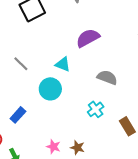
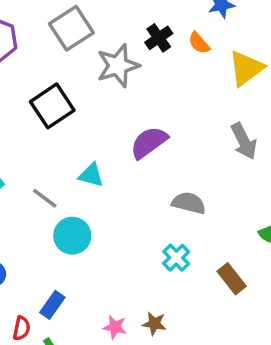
cyan triangle: (63, 64) -> (91, 175), moved
cyan circle: (50, 89) -> (72, 236), moved
blue rectangle: (18, 115) -> (52, 305), moved

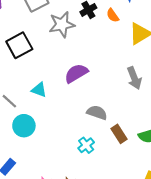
brown rectangle: (232, 279) -> (119, 134), moved

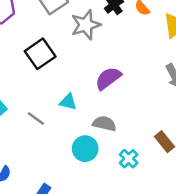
gray semicircle: (97, 113) -> (104, 124), moved
cyan circle: (24, 126) -> (85, 149), moved

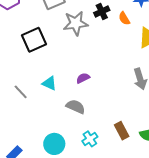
purple semicircle: (108, 78) -> (83, 78), moved, size x0.6
cyan circle: (85, 149) -> (54, 144), moved

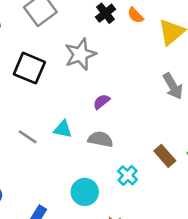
gray star: (76, 23) -> (80, 54), moved
black square: (34, 40) -> (29, 68), turned -30
cyan triangle: (49, 83) -> (63, 129), moved

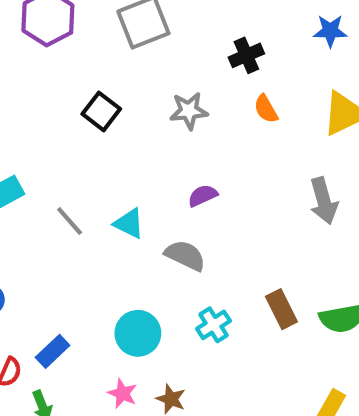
orange semicircle: (136, 15) -> (266, 109), moved
gray star: (80, 54) -> (189, 111), size x0.7
black square: (29, 68) -> (101, 111), size x0.7

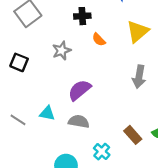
black cross: (246, 55) -> (82, 16), turned 35
purple semicircle: (203, 196) -> (79, 90), size x1.6
gray arrow: (324, 201) -> (139, 77), turned 40

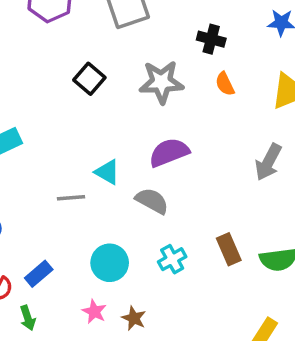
gray star: (62, 51) -> (161, 82), size x1.4
gray line: (18, 120) -> (71, 198), moved, turned -56

